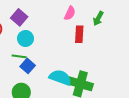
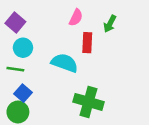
blue square: (28, 66) -> (23, 93), moved
cyan semicircle: (60, 78) -> (65, 63), moved

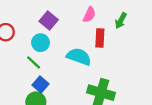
purple square: (15, 23) -> (49, 21), moved
green line: (15, 69) -> (34, 62), turned 35

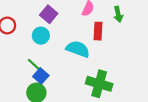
green arrow: (121, 21) -> (118, 14), turned -40
green line: (34, 62) -> (34, 65), moved

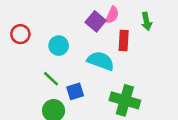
purple square: (49, 14) -> (96, 21), moved
blue square: (41, 76) -> (75, 91), moved, turned 32

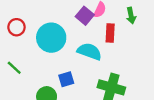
cyan circle: (59, 46) -> (51, 38), size x1.6
green line: (51, 79) -> (14, 68), moved

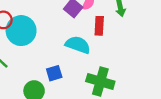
cyan circle: (51, 38) -> (21, 31), moved

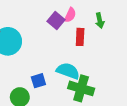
cyan semicircle: (78, 45) -> (68, 71), moved

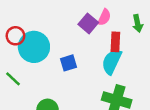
cyan semicircle: (68, 71) -> (112, 62), moved, turned -85
blue square: (38, 81) -> (68, 63), moved

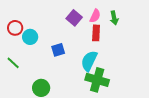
pink semicircle: (104, 17) -> (95, 16), moved
cyan circle: (34, 47) -> (30, 37), size x0.6
cyan semicircle: (112, 62) -> (89, 61), moved

